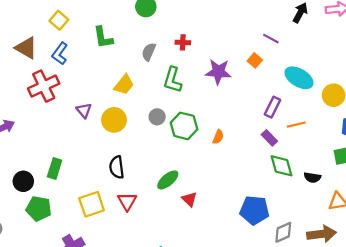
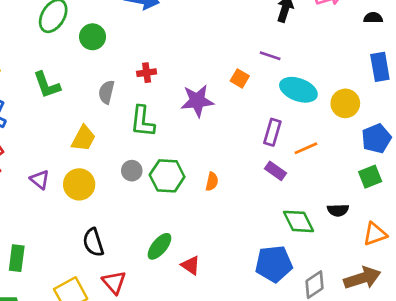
purple line: (271, 39) -> (270, 56), moved
green diamond: (281, 166) -> (299, 221), moved

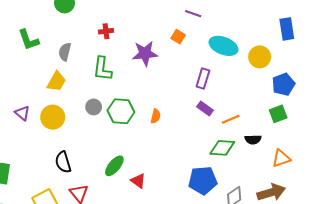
purple line: (270, 56) -> (193, 14), moved
gray semicircle: (106, 92) -> (65, 52), moved
orange line: (306, 148) -> (231, 119), moved
green diamond: (299, 221) -> (222, 148), turned -60

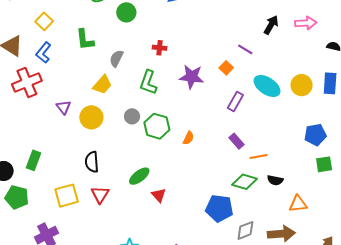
yellow circle: (260, 57) -> (302, 85), moved
purple rectangle: (203, 79) -> (235, 101), moved
green square: (278, 114) -> (324, 164), moved

